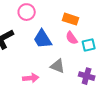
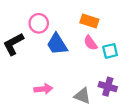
pink circle: (27, 12) -> (39, 23), moved
gray triangle: (58, 66) -> (82, 96), moved

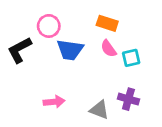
blue trapezoid: (57, 44) -> (70, 50), turned -50

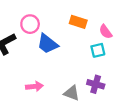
pink semicircle: (109, 49) -> (106, 32), moved
blue trapezoid: (70, 50) -> (48, 44), turned 30

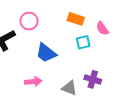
blue trapezoid: (48, 44) -> (46, 53), moved
cyan square: (98, 50) -> (83, 42), moved

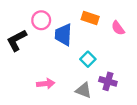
cyan square: (83, 42) -> (88, 59), moved, turned -32
blue trapezoid: (46, 53) -> (63, 35), moved, turned 55

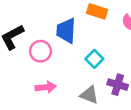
pink circle: (41, 20) -> (40, 51), moved

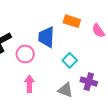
pink arrow: (46, 87) -> (29, 84), turned -84

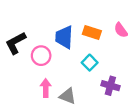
orange rectangle: (72, 21) -> (92, 32), moved
gray triangle: (65, 90) -> (68, 96), moved

